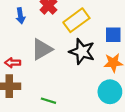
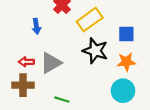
blue arrow: (20, 16) -> (36, 26), moved
gray triangle: (42, 49) -> (51, 63), moved

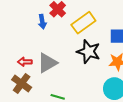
blue arrow: (36, 26) -> (42, 22), moved
brown cross: (23, 85) -> (22, 83), turned 36

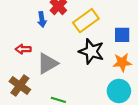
red arrow: (25, 62) -> (23, 49), moved

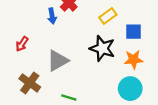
yellow rectangle: (86, 21) -> (108, 16), moved, size x0.7
red arrow: (23, 49) -> (22, 44), moved, turned -56

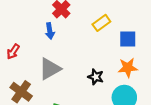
blue arrow: (52, 16) -> (50, 31), moved
black star: (102, 48) -> (96, 77), moved, size x0.6

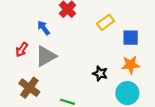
blue arrow: (50, 31) -> (44, 28), moved, turned 152
gray triangle: (50, 69) -> (46, 56), moved

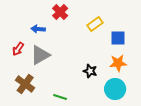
blue arrow: (44, 28) -> (38, 29), turned -48

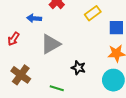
gray triangle: (40, 55) -> (51, 44), moved
black star: (90, 71) -> (78, 68), moved

